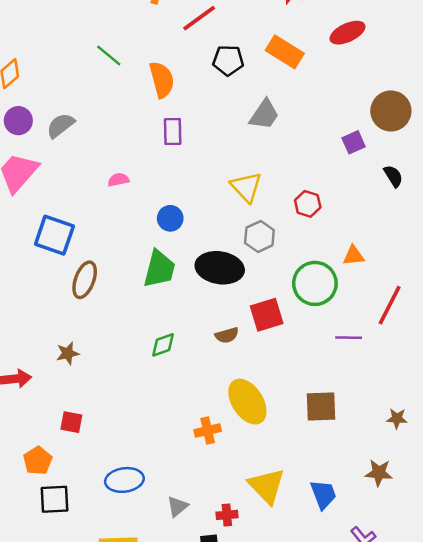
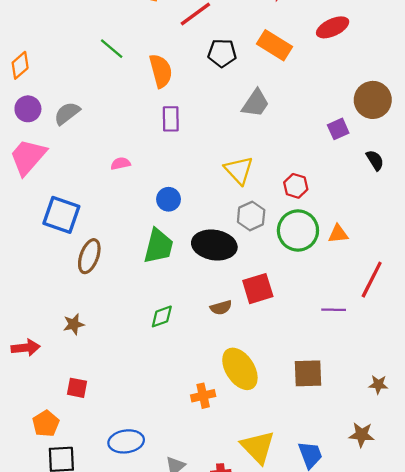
green circle: (315, 283) -> (298, 230), moved

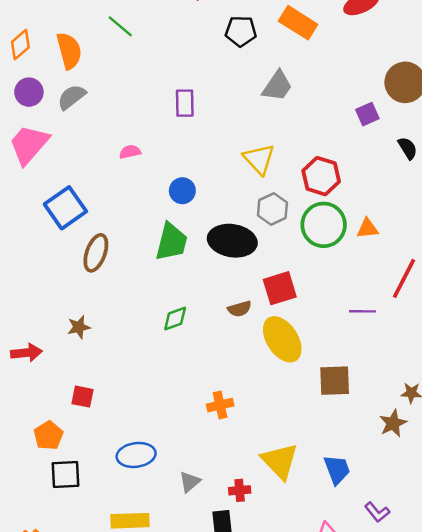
orange semicircle: (161, 71) -> (69, 51), moved
red hexagon: (296, 186) -> (321, 176), size x1.4
blue square: (61, 215) -> (65, 208), turned 36
yellow ellipse: (240, 369) -> (282, 339), moved
brown star: (362, 435) -> (393, 423), moved, turned -30

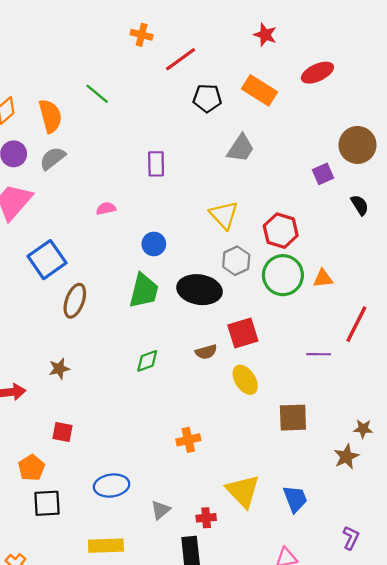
yellow ellipse: (282, 339) -> (245, 380), size x0.7
purple L-shape: (377, 512) -> (351, 538), moved, turned -115

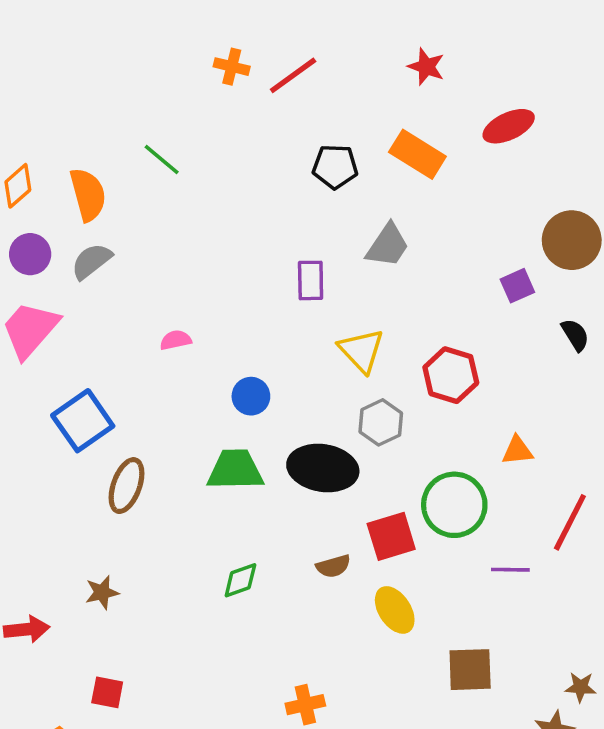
red line: (181, 59) -> (293, 75), moved
purple rectangle: (156, 164) -> (311, 280), moved
green circle: (283, 275) -> (454, 505), moved
green trapezoid: (144, 291) -> (235, 470), turned -105

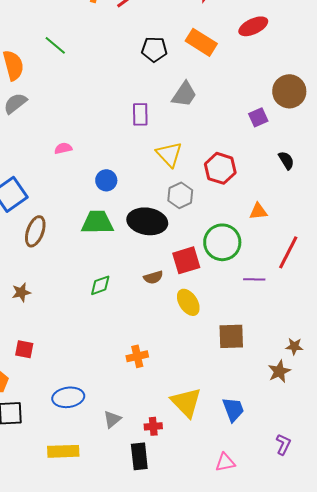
black semicircle: (575, 335) -> (286, 160), moved

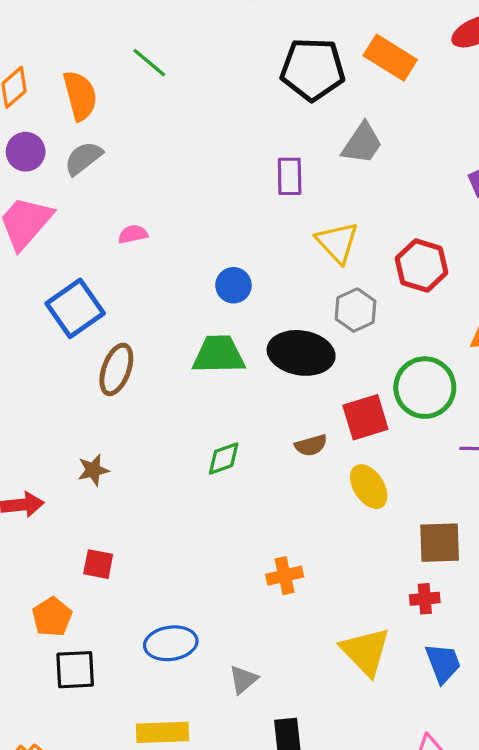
black pentagon: (154, 49) -> (313, 69), size x1.5
pink semicircle: (63, 148) -> (133, 234), moved
red cross: (153, 426) -> (425, 599), moved

